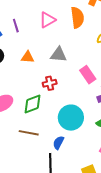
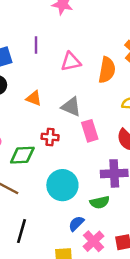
purple line: (16, 26) -> (36, 45), moved
pink rectangle: (88, 75) -> (90, 131), moved
blue semicircle: (58, 143) -> (76, 224), moved

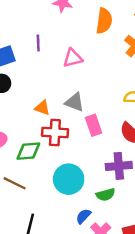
orange semicircle: (107, 70) -> (104, 21), moved
orange triangle: (34, 98) -> (42, 108), moved
red cross: (50, 137) -> (55, 133), size x1.5

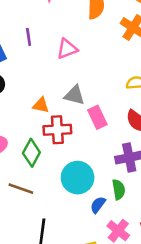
green diamond: (28, 151) -> (31, 153), turned -50
green semicircle: (105, 195) -> (119, 190), turned -78
blue semicircle: (83, 216) -> (98, 205), moved

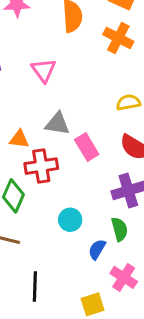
pink triangle: (67, 49) -> (44, 70), turned -40
cyan circle: (78, 178) -> (70, 220), size x0.6

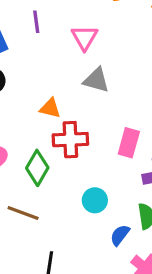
gray triangle: (57, 124) -> (96, 80), moved
pink rectangle: (87, 147) -> (129, 143), moved, turned 40

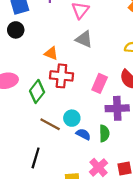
brown line: (23, 213) -> (50, 124), moved
blue semicircle: (120, 235) -> (83, 134), moved, turned 72

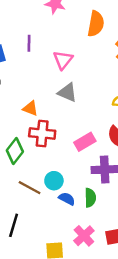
pink rectangle: (100, 83) -> (85, 142), turned 36

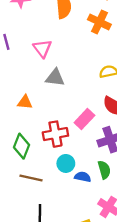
red cross: (42, 134) -> (55, 134), moved
brown line: (30, 188) -> (31, 178), moved

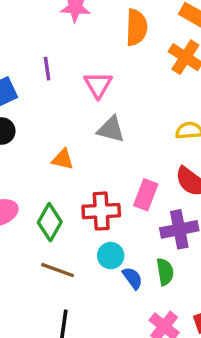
pink rectangle: (84, 119) -> (146, 195), turned -30
blue semicircle: (83, 177) -> (132, 278), turned 35

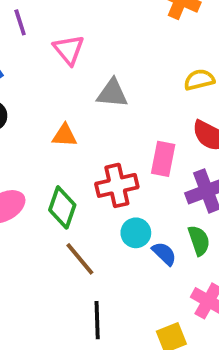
purple line: (47, 69) -> (20, 22), moved
pink triangle: (98, 85) -> (69, 50), moved
brown line: (58, 270) -> (80, 259), turned 40

